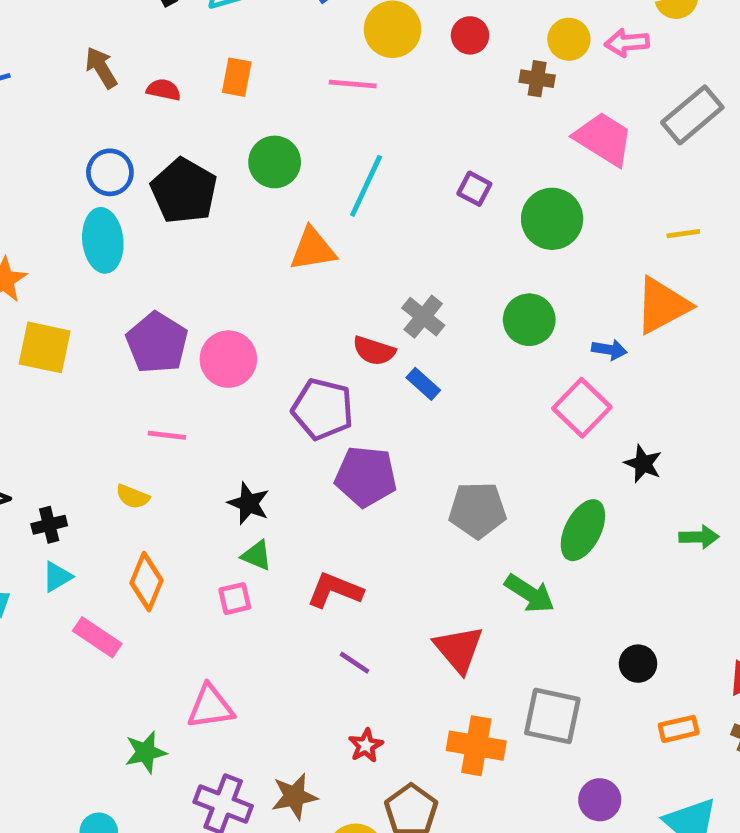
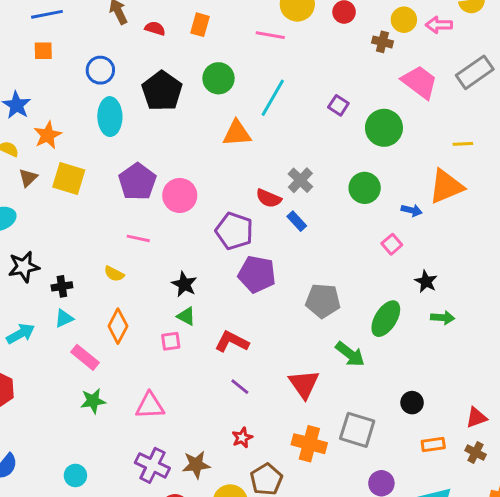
blue circle: (110, 172) -> (100, 70), moved
pink square: (582, 408) -> (392, 244), size x0.6
green arrow: (699, 537) -> (443, 318), moved
green star: (146, 752) -> (93, 401), moved

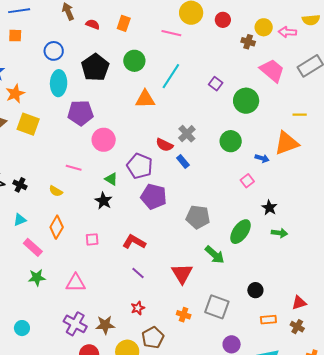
purple pentagon: (137, 182) -> (81, 113), moved, turned 30
black cross: (62, 286) -> (20, 185), moved, turned 32
green triangle: (186, 316) -> (111, 179), moved
orange cross: (309, 444) -> (184, 315), size x0.6

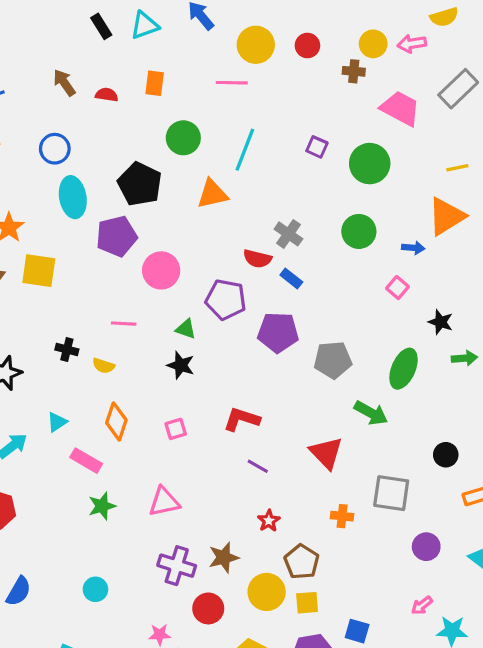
black pentagon: (95, 67) -> (140, 184), moved
black cross: (20, 185) -> (67, 350), moved
purple pentagon: (154, 197) -> (278, 332), moved

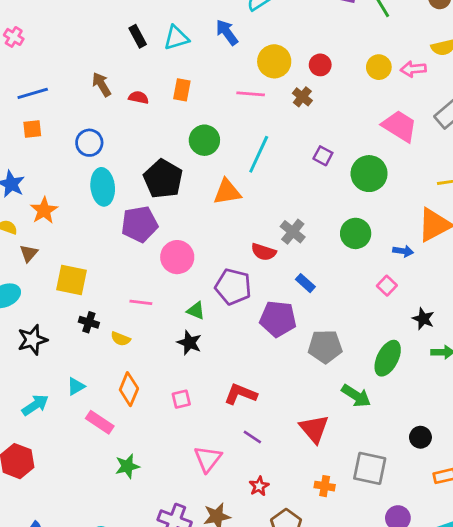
brown cross: (354, 71) -> (302, 97), moved, turned 30
yellow square: (39, 271) -> (71, 280), moved
blue rectangle: (291, 279) -> (305, 283), moved
pink triangle: (164, 502) -> (208, 459), moved, turned -44
green star: (102, 506) -> (127, 466), moved

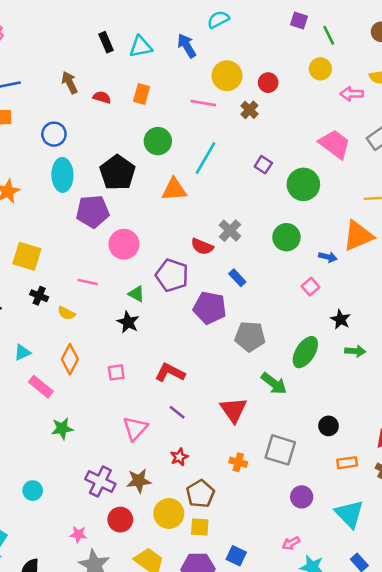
yellow circle: (379, 67) -> (320, 69), moved

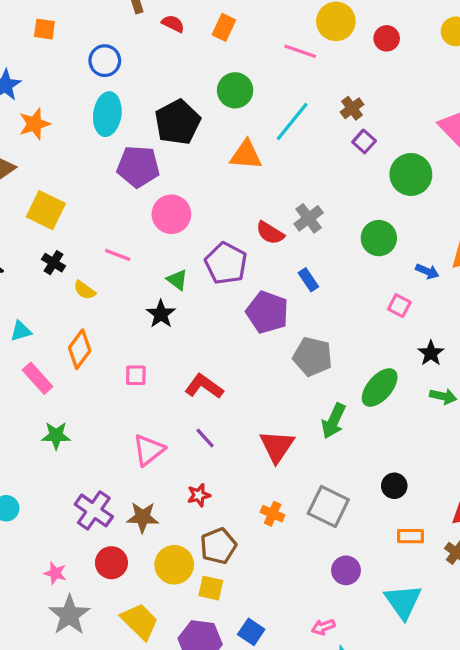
brown cross: (249, 110) -> (352, 108), moved
pink square: (310, 287) -> (399, 306), turned -30
green arrow: (274, 383) -> (334, 421), turned 68

